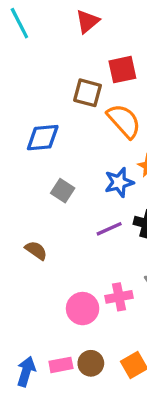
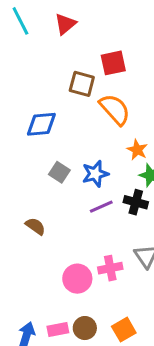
red triangle: (88, 21) -> (65, 24), moved
blue star: (119, 182) -> (95, 174), moved

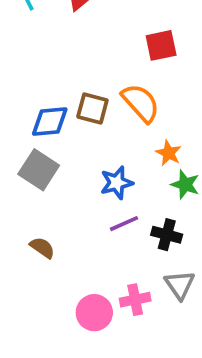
red square: (113, 63) -> (161, 45), moved
brown square: (82, 84) -> (92, 108), moved
gray square: (59, 172) -> (39, 170), moved, size x1.5
black cross: (136, 202) -> (167, 235), moved

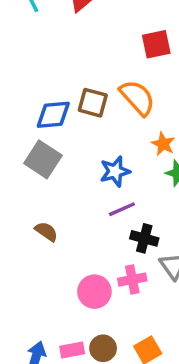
black cross: (167, 235) -> (144, 238), moved

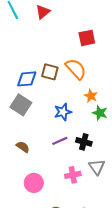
purple line: (122, 209) -> (60, 141), moved
black cross: (144, 238) -> (84, 142), moved
pink circle: (94, 292) -> (34, 183), moved

